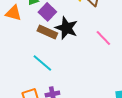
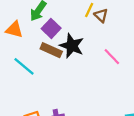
cyan line: (42, 63) -> (24, 66), moved

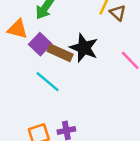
purple square: (51, 28) -> (40, 44), moved
cyan line: (24, 66) -> (48, 82), moved

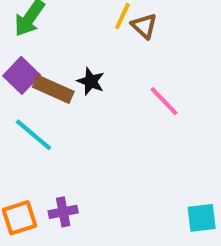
black star: (84, 48) -> (91, 81), size x0.6

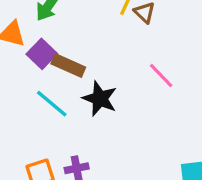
black star: (91, 81) -> (100, 99), moved, size x1.5

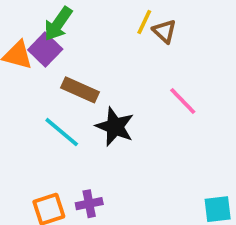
purple square: (42, 54) -> (45, 50), moved

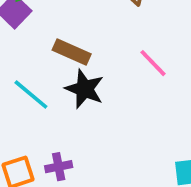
brown rectangle: (80, 90) -> (72, 52), moved

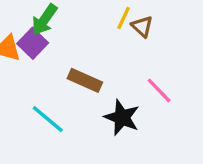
black star: (85, 89) -> (122, 117), moved

